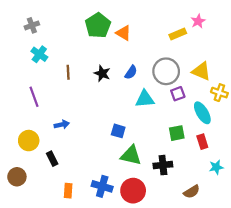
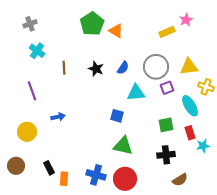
yellow triangle: (201, 71) -> (189, 67), turned -30
blue square: (118, 131) -> (117, 116), moved
black rectangle: (52, 159) -> (49, 168), moved
black cross: (163, 165) -> (166, 155), moved
cyan star: (216, 167) -> (203, 146), moved

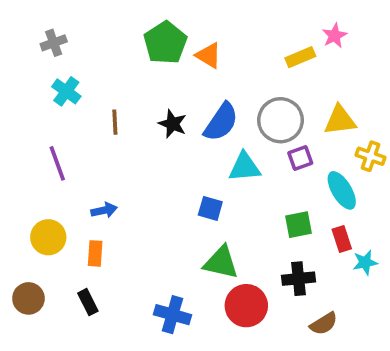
blue semicircle: (123, 68) -> (221, 122), size x1.6
orange rectangle: (64, 179) -> (95, 253), moved
red circle: (125, 179) -> (246, 306), moved

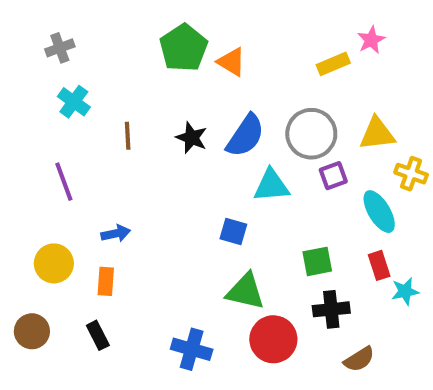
green square: (299, 225) -> (317, 261), moved

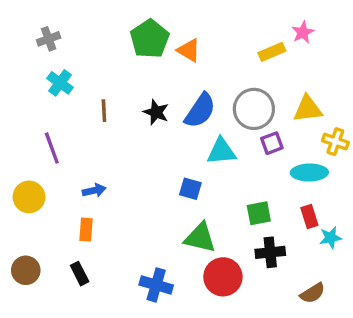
cyan ellipse: (379, 212) -> (309, 173), turned -60
yellow circle: (54, 263) -> (29, 197), moved
brown semicircle: (359, 359) -> (313, 293), moved

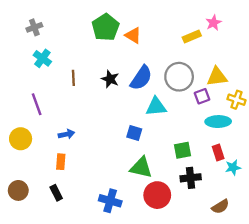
purple square: (272, 143) -> (202, 96), moved

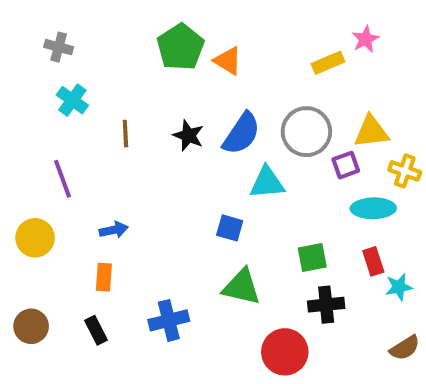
gray cross: (34, 27) -> (59, 47), turned 35
red circle: (157, 195) -> (285, 352), moved
blue cross: (110, 201) -> (169, 320), moved, turned -30
brown semicircle: (220, 207) -> (405, 348), moved

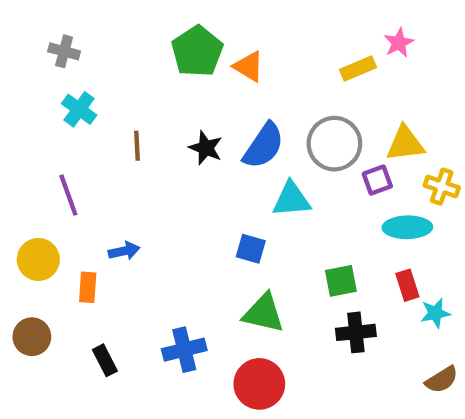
orange rectangle: (104, 277) -> (88, 287), moved
brown circle: (31, 326) -> (32, 337), moved
red circle: (285, 352) -> (259, 384), moved

